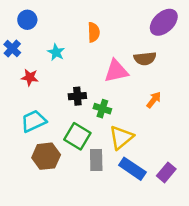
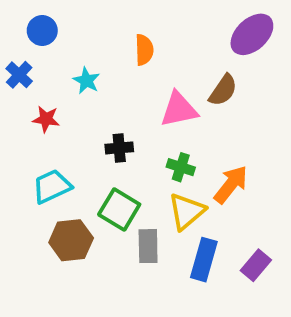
brown semicircle: (145, 59) -> (223, 90), turned -50
orange arrow: (154, 100) -> (231, 184), moved, size x1.5
green cross: (102, 109) -> (181, 167), moved
blue rectangle: (132, 169) -> (204, 260), turned 72

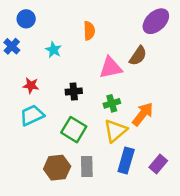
red star: (46, 119) -> (31, 86), moved
green cross: (181, 167) -> (112, 103), turned -35
brown hexagon: (71, 240) -> (57, 168), moved
gray rectangle: (148, 246) -> (87, 166), moved

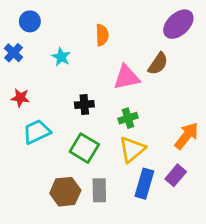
red star: (31, 86) -> (20, 98), moved
orange arrow: (143, 114) -> (187, 136), moved
purple rectangle: (158, 164) -> (176, 175), moved

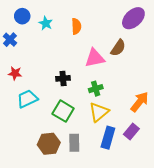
cyan star: (61, 57) -> (46, 23), moved

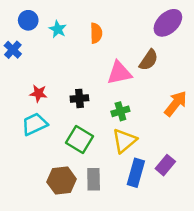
red star: (15, 73) -> (38, 93), moved
orange arrow: (140, 102) -> (176, 104), moved

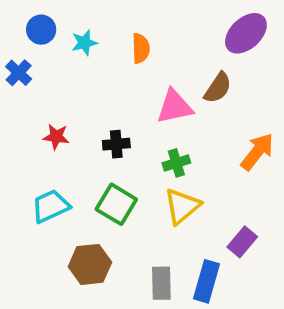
cyan star: (58, 29) -> (84, 43), turned 30
cyan trapezoid: (35, 124) -> (51, 206), moved
blue rectangle: (136, 173) -> (206, 281), moved
gray rectangle: (94, 179) -> (161, 283), moved

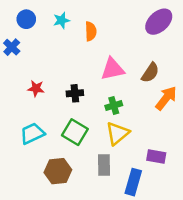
cyan star: (84, 43) -> (62, 20), moved
brown semicircle: (218, 88) -> (150, 73), moved
purple rectangle: (242, 242) -> (156, 157), turned 60
gray rectangle: (161, 283) -> (104, 165), moved

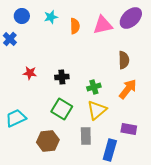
pink triangle: (113, 69) -> (103, 25), moved
brown semicircle: (150, 73) -> (124, 60), turned -36
orange arrow: (166, 98) -> (128, 89), moved
cyan trapezoid: (32, 133) -> (16, 118), moved

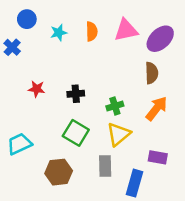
cyan star: (51, 17) -> (59, 33), moved
purple ellipse: (131, 18) -> (160, 39), moved

